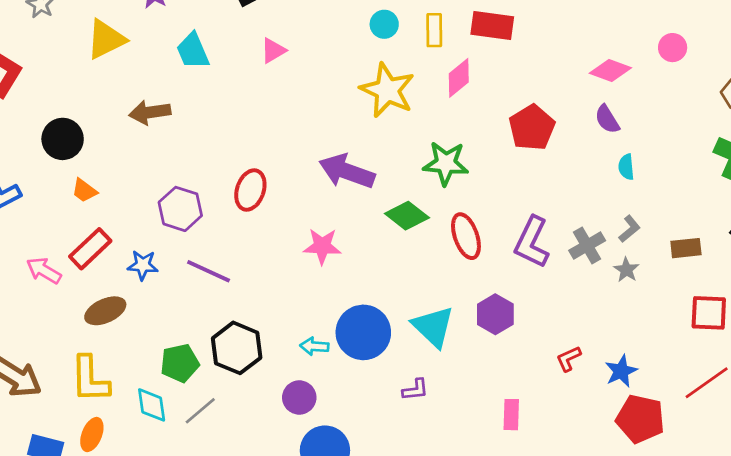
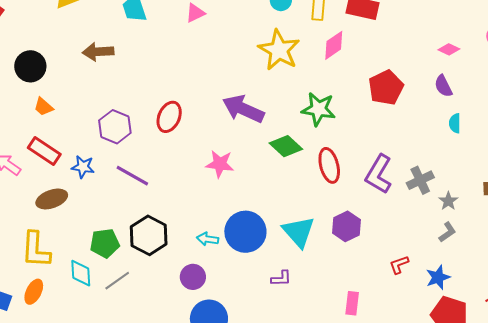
pink diamond: (610, 71) -> (449, 49), size x0.7
gray L-shape: (629, 229) -> (447, 232), moved
red rectangle: (90, 249) -> (44, 151), turned 72

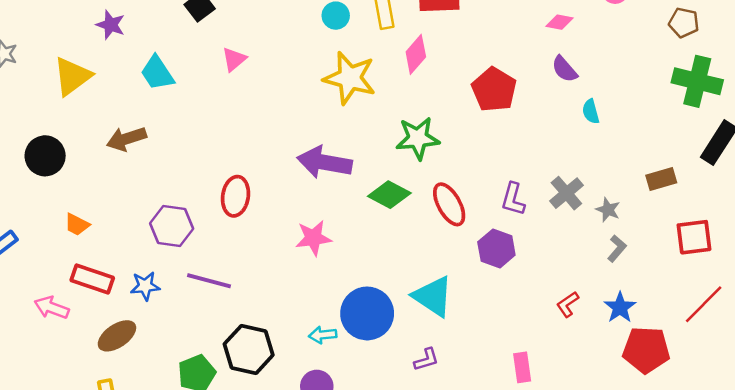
black circle: (30, 66) -> (45, 156), moved
purple L-shape: (379, 174) -> (513, 199), size x0.7
purple hexagon: (346, 226) -> (496, 248), moved

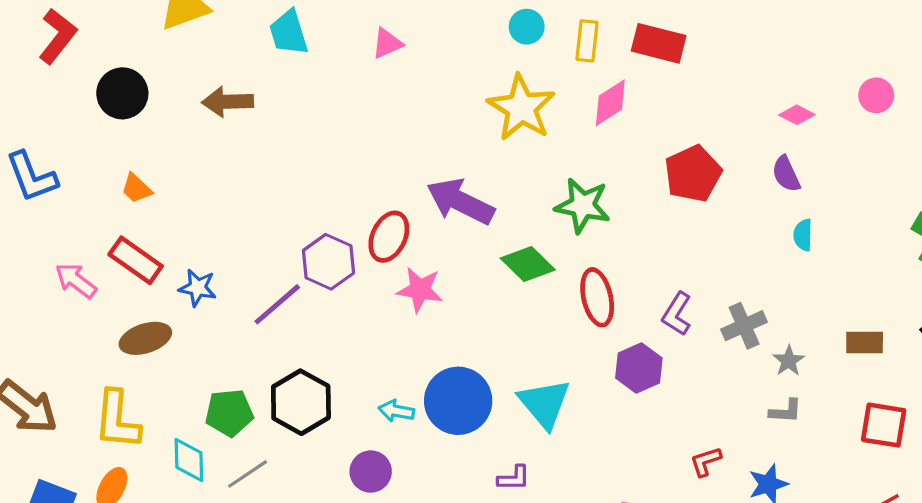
red ellipse: (235, 196) -> (389, 237), moved
purple hexagon: (172, 226) -> (328, 262), moved
gray L-shape: (617, 248) -> (786, 411), turned 36
purple line: (209, 281) -> (277, 304), turned -72

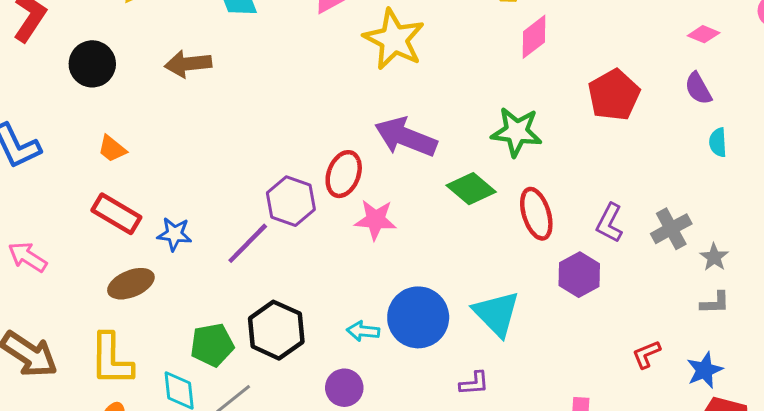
yellow star: (521, 108) -> (394, 39), moved
pink arrow: (76, 281) -> (28, 257), moved

